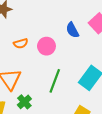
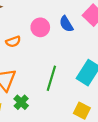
pink circle: (46, 46) -> (40, 27), moved

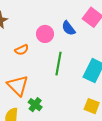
green line: (51, 78) -> (59, 64), moved

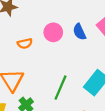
green line: (59, 64) -> (61, 88), moved

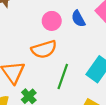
orange semicircle: (25, 44) -> (44, 49), moved, size x1.6

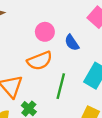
blue semicircle: (78, 19) -> (72, 43), moved

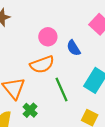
green line: (61, 86) -> (62, 90), turned -40

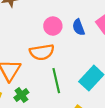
blue semicircle: (74, 48) -> (79, 27), moved

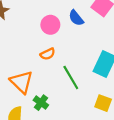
orange semicircle: (42, 52) -> (48, 54), size x0.6

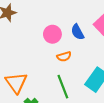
orange semicircle: (48, 54) -> (64, 57), moved

